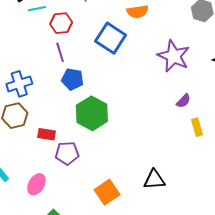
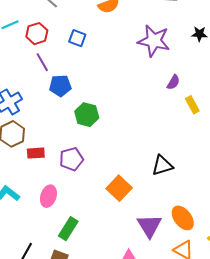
blue square: (111, 38) -> (77, 38), moved, size x0.6
green hexagon: (92, 113) -> (87, 115), size x0.7
red rectangle: (47, 134) -> (36, 153), moved

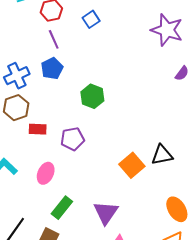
blue square: (77, 38) -> (91, 19), turned 30
blue pentagon: (60, 86) -> (52, 68), moved, turned -30
orange square: (119, 188) -> (132, 165), moved
purple triangle: (149, 226) -> (106, 213), moved

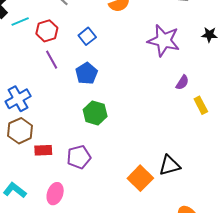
blue pentagon: (52, 68) -> (87, 73), moved

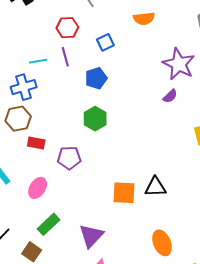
cyan line: (20, 21) -> (38, 61), moved
purple semicircle: (182, 82) -> (170, 96), moved
orange square: (140, 178) -> (124, 193), turned 35

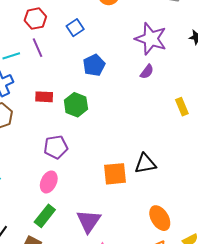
blue pentagon: (96, 78) -> (94, 65), moved
red rectangle: (36, 143) -> (44, 97), moved
pink ellipse: (38, 188) -> (49, 182), moved

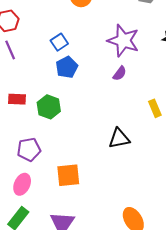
blue square: (75, 28) -> (59, 42), moved
black triangle: (145, 164) -> (119, 138), moved
orange square: (115, 174) -> (68, 175), moved

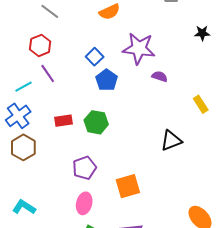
purple star: (123, 41) -> (139, 48), moved
purple semicircle: (120, 73) -> (160, 76), turned -98

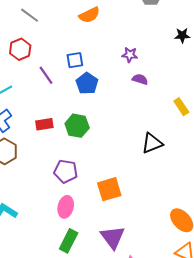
purple star: (139, 48) -> (130, 55), moved, size x0.5
blue square: (95, 57) -> (75, 60), turned 36
purple line: (48, 74) -> (46, 75), moved
purple pentagon: (84, 168) -> (66, 171), turned 30

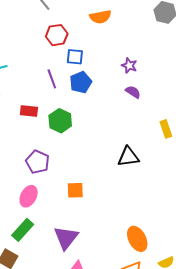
red hexagon: (20, 49) -> (57, 35), moved
purple line: (46, 75) -> (52, 79), moved
orange square: (109, 189) -> (75, 190), size x0.7

